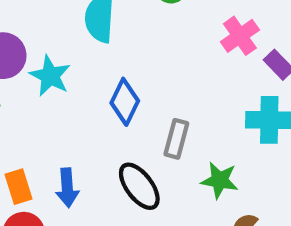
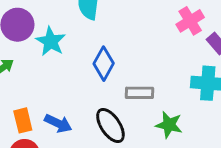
gray rectangle: (176, 139) -> (139, 93), turned 72
blue arrow: (67, 188) -> (58, 123), turned -64

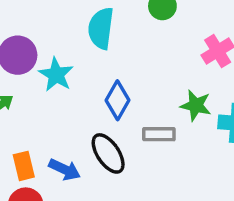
green star: (169, 125) -> (196, 105), moved
black ellipse: (110, 126) -> (108, 153), moved

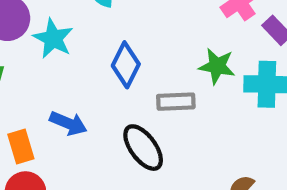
black ellipse: (108, 153) -> (143, 148), moved
blue arrow: (65, 169) -> (68, 123), moved

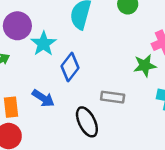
blue diamond: (126, 65) -> (70, 67), moved
green star: (217, 66) -> (145, 66), moved, turned -30

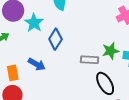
green star: (145, 66) -> (110, 51), moved
black ellipse: (87, 122) -> (105, 83), moved

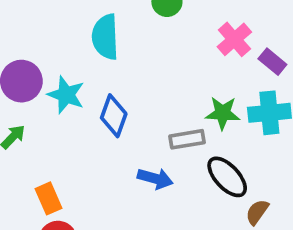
green star: (110, 51) -> (223, 113), turned 30
blue arrow: (37, 64) -> (155, 179), moved

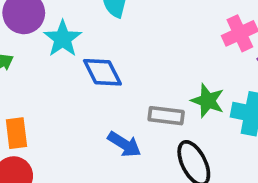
blue diamond: (114, 116) -> (102, 72), turned -63

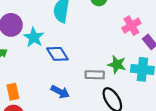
blue arrow: (124, 144) -> (60, 92), moved

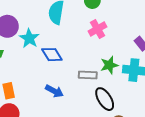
pink cross: (131, 26) -> (97, 29), moved
green star: (117, 64) -> (109, 65), turned -30

